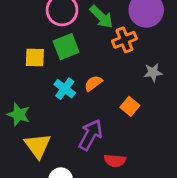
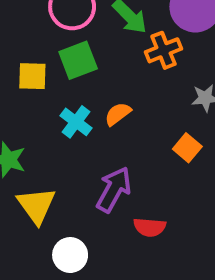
orange square: (130, 106) -> (187, 148), moved

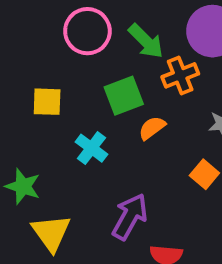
green square: (78, 60) -> (124, 96), moved
orange semicircle: (118, 114) -> (152, 128), moved

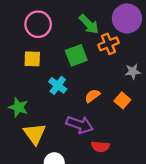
pink circle: (87, 31) -> (38, 24), moved
orange semicircle: (152, 128) -> (92, 96), moved
purple arrow: (130, 217) -> (80, 125), turned 80

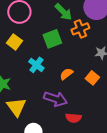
yellow square: (32, 59) -> (14, 42), turned 35

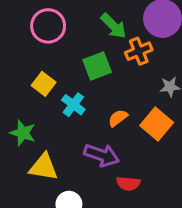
yellow square: (14, 42) -> (44, 84), moved
orange square: (92, 78) -> (157, 124), size x1.5
yellow triangle: (16, 107) -> (44, 167), turned -45

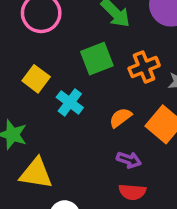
orange cross: (139, 51) -> (144, 67), moved
purple arrow: (102, 155) -> (129, 160), moved, size x0.6

